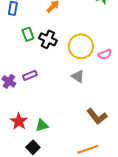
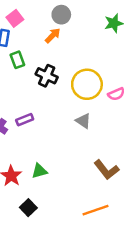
green rectangle: (28, 34) -> (17, 60), moved
green triangle: (42, 125) -> (39, 171), moved

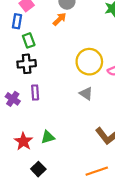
black cross: (47, 76) -> (27, 64), moved, turned -30
purple rectangle: (25, 120) -> (35, 92), turned -72

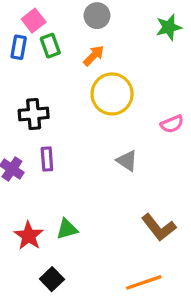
orange arrow: (60, 19) -> (94, 56), moved
green rectangle: (29, 40) -> (50, 46), moved
yellow circle: (89, 62) -> (112, 94), moved

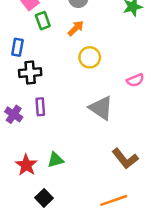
blue rectangle: (19, 47) -> (17, 47), moved
yellow circle: (112, 94) -> (90, 57), size x0.7
gray triangle: (127, 161) -> (101, 108), size x1.5

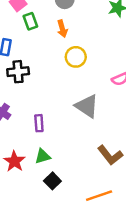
orange arrow: (76, 28) -> (62, 29), turned 119
purple rectangle: (40, 107) -> (39, 123), moved
black square: (44, 198) -> (52, 181), moved

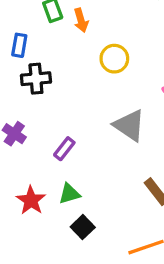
orange arrow: (62, 29) -> (81, 20), moved
purple rectangle: (39, 123) -> (64, 149), turned 42

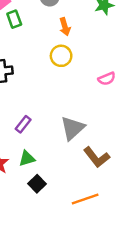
orange arrow: (81, 20) -> (65, 27), moved
gray triangle: (129, 125) -> (72, 128), moved, turned 44

